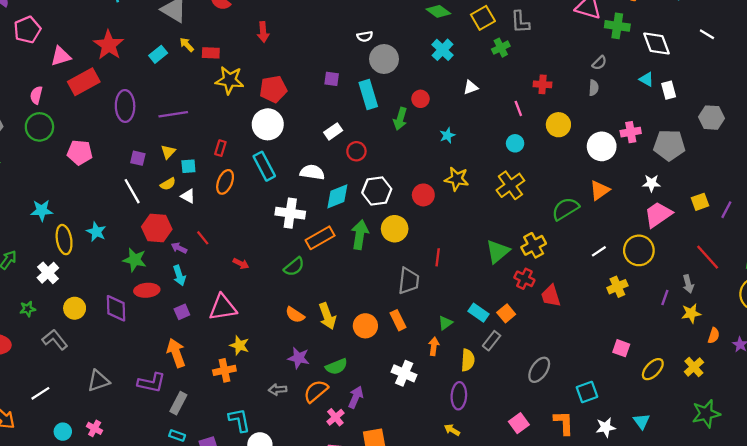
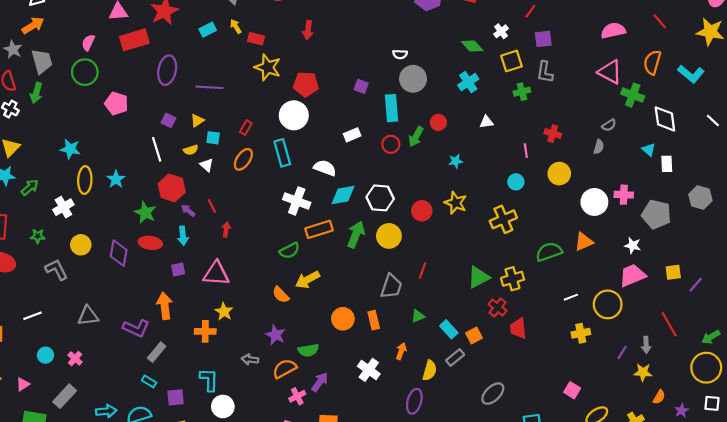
red circle: (356, 151) -> (391, 144), moved
red arrow: (241, 264) -> (226, 230), moved, turned -120
yellow arrow: (327, 316) -> (308, 280), moved, turned 70
green triangle: (445, 323) -> (418, 316), moved

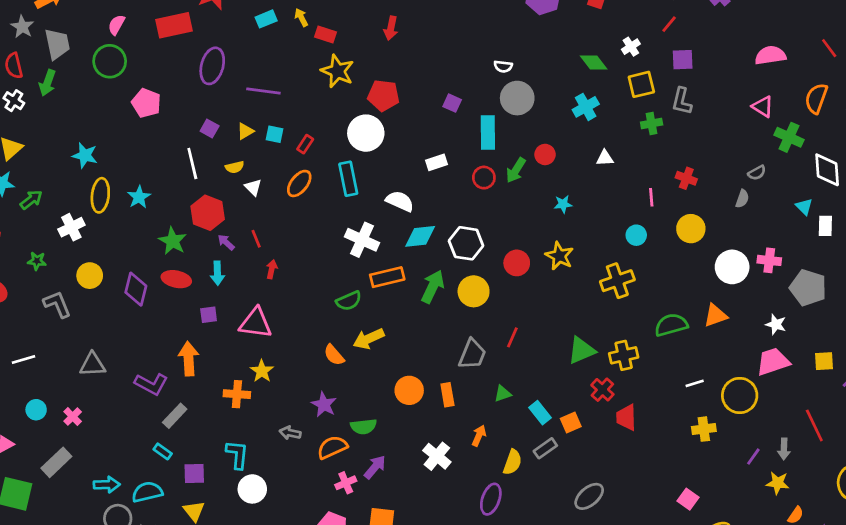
pink triangle: (610, 72) -> (763, 107), size x0.7
cyan square: (213, 138) -> (274, 134), moved

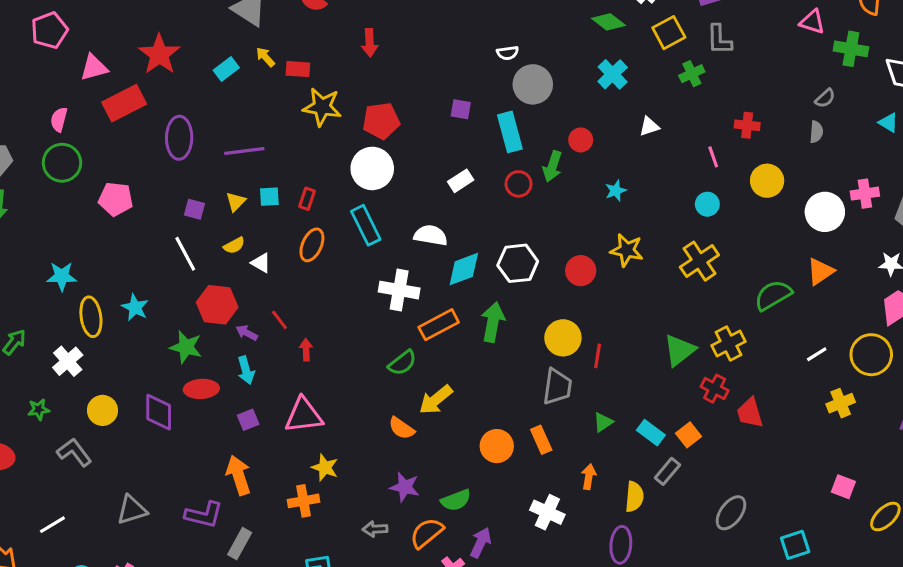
yellow circle: (474, 291) -> (563, 338), moved

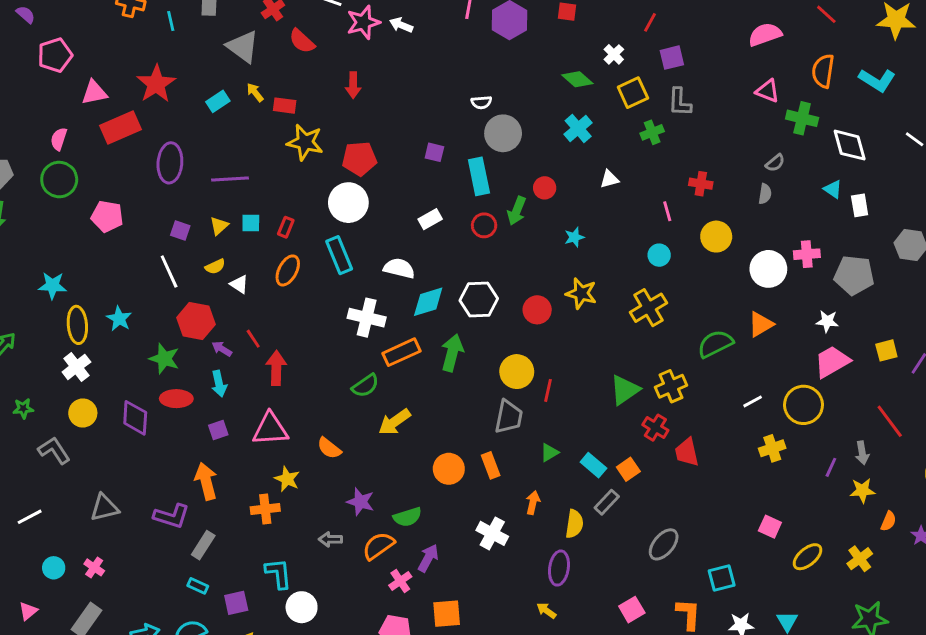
red arrow: (306, 350) -> (276, 368), size x1.6
white cross: (68, 361) -> (76, 367), moved
orange semicircle: (402, 428) -> (329, 448), moved

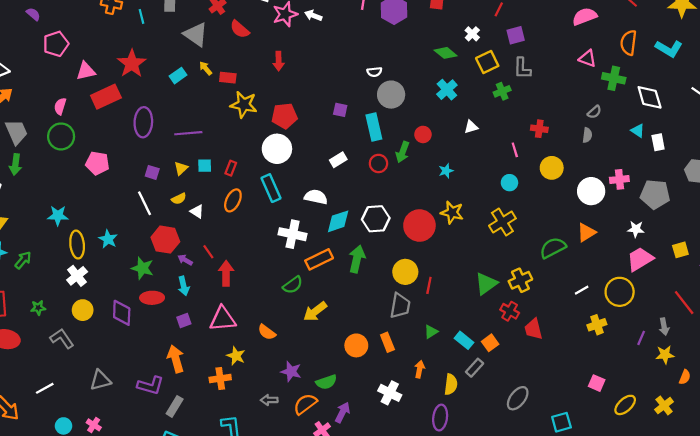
red circle: (537, 310) -> (419, 226), size x1.5

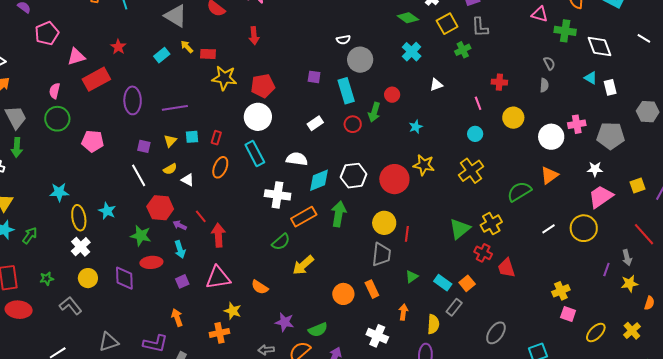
red star: (132, 64) -> (118, 47), size x0.6
gray semicircle: (594, 112) -> (549, 63), turned -72
yellow cross: (597, 325) -> (561, 291), moved
orange arrow: (176, 359) -> (177, 317), size x0.7

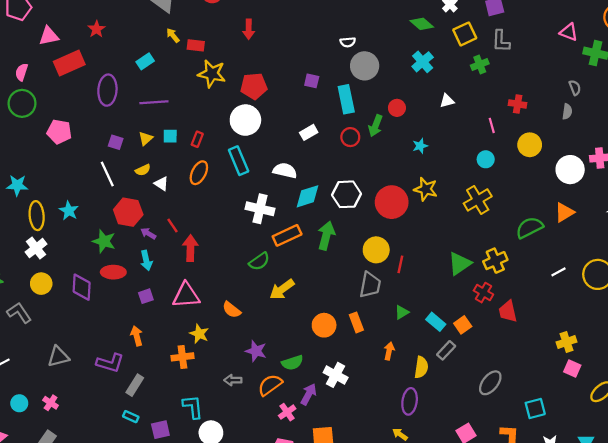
cyan rectangle: (162, 55) -> (145, 61), moved
white cross: (377, 336) -> (336, 375), moved

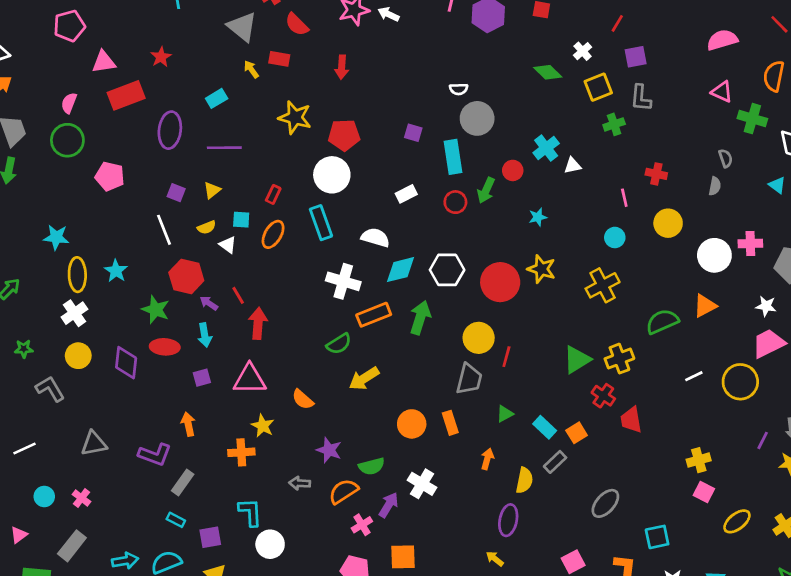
red rectangle: (196, 45) -> (279, 59), moved
cyan cross: (423, 62) -> (546, 148), moved
cyan square: (170, 136) -> (241, 220), moved

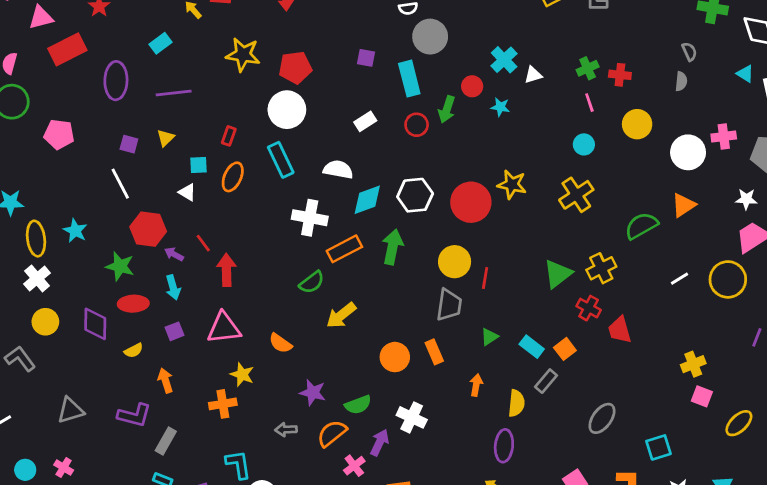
green cross: (614, 124) -> (588, 68), moved
cyan star: (538, 217) -> (500, 107), moved, turned 30
yellow semicircle: (207, 227) -> (134, 350), moved

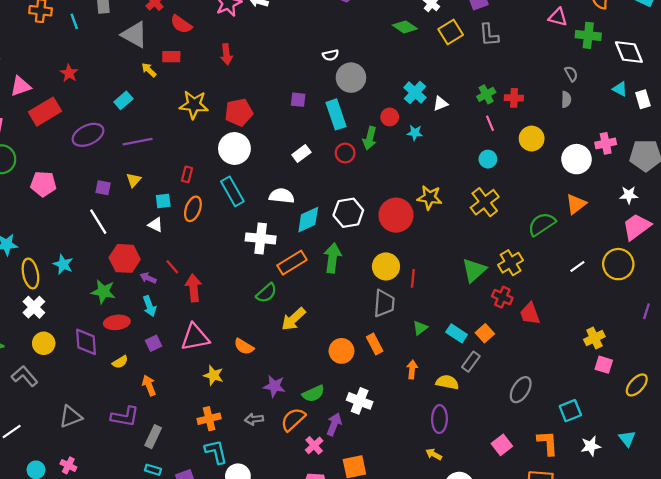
purple ellipse: (116, 81) -> (88, 135), turned 68
yellow semicircle: (516, 403) -> (447, 382), turned -80
orange cross: (223, 404) -> (209, 419), moved

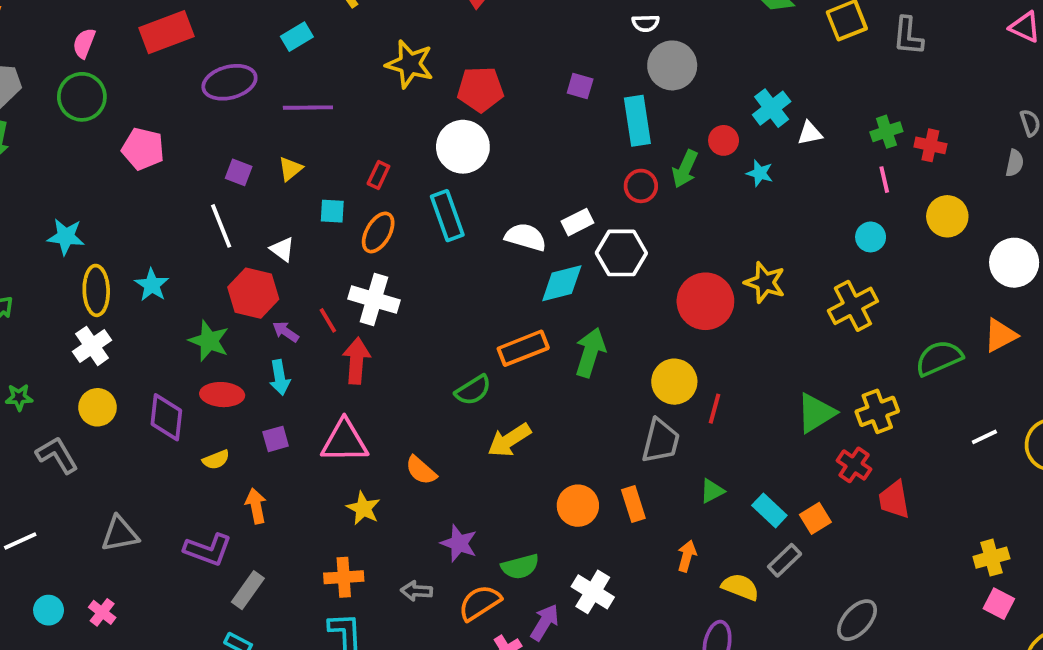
white rectangle: (301, 153) -> (577, 222), moved
white hexagon: (348, 213) -> (621, 253), moved
white triangle: (156, 225) -> (282, 249), moved
white cross: (261, 238) -> (374, 300), moved

